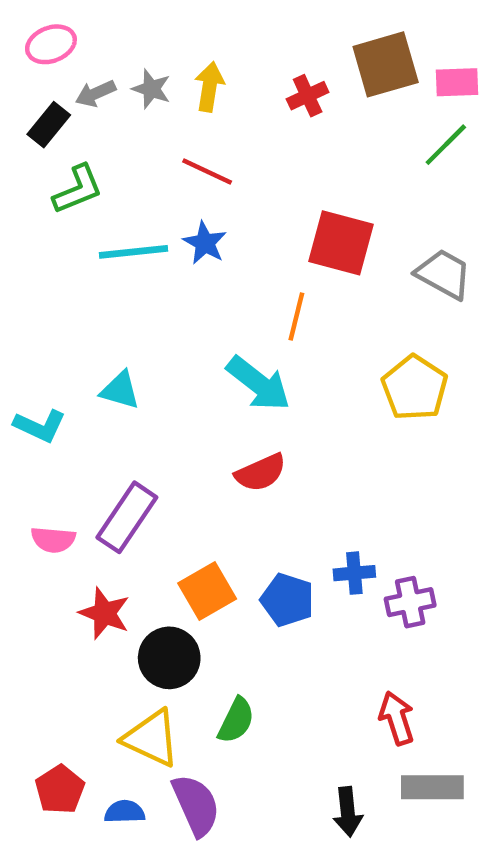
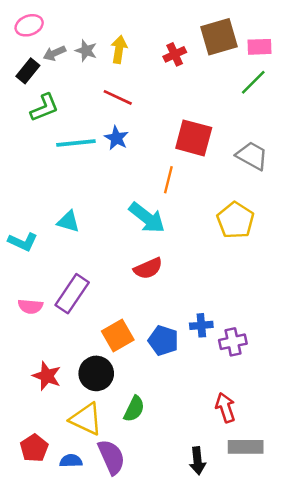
red star: (104, 613) -> (47, 376), moved

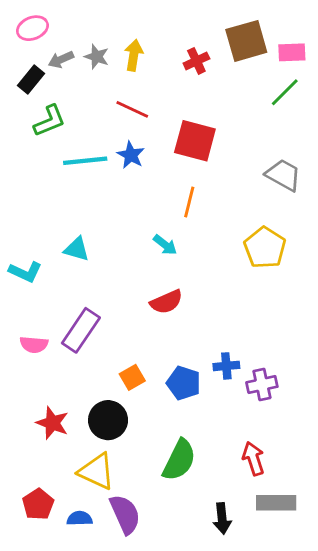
red square: (194, 138) -> (195, 141), moved
cyan arrow: (147, 218) -> (165, 245), size x0.6
orange square: (118, 335) -> (132, 377), size x0.7
green semicircle: (134, 409) -> (179, 460), moved, size x1.4

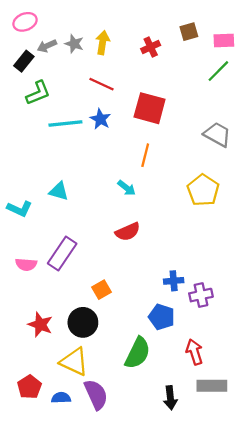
brown square: (246, 41) -> (189, 32), size x0.6
blue pentagon: (184, 383) -> (162, 317), moved

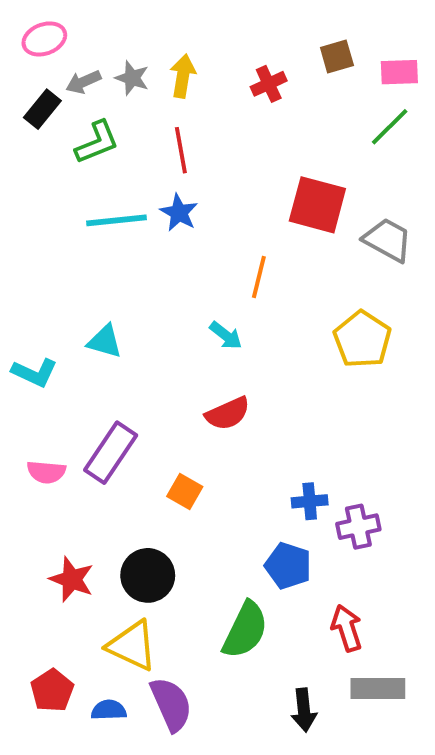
red line: (101, 84) -> (181, 150), turned 55
green L-shape: (38, 93) -> (97, 142), moved
red square: (150, 108) -> (317, 205), moved
orange square: (101, 290) -> (185, 492), moved, turned -30

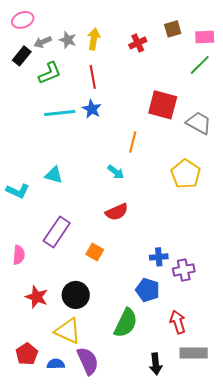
pink semicircle: (46, 472) -> (19, 255), moved, turned -90

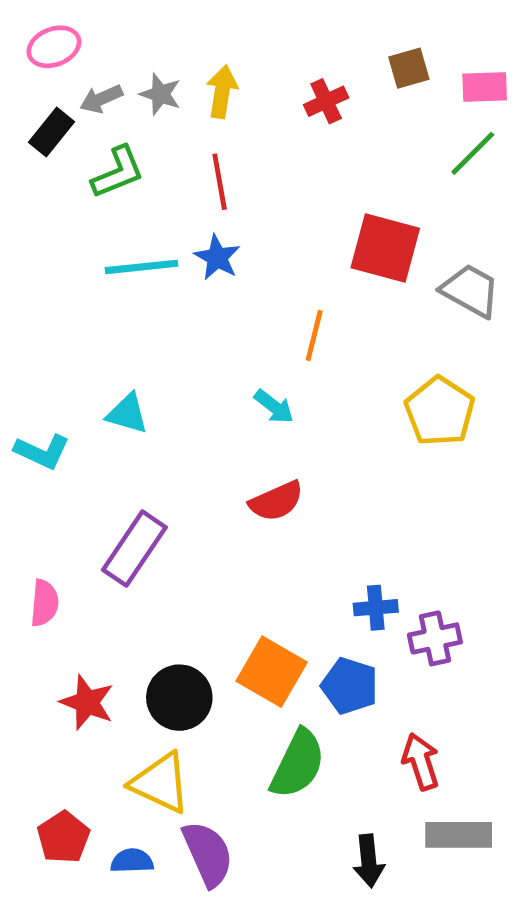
orange square: (95, 252) -> (272, 672), moved, size x1.6

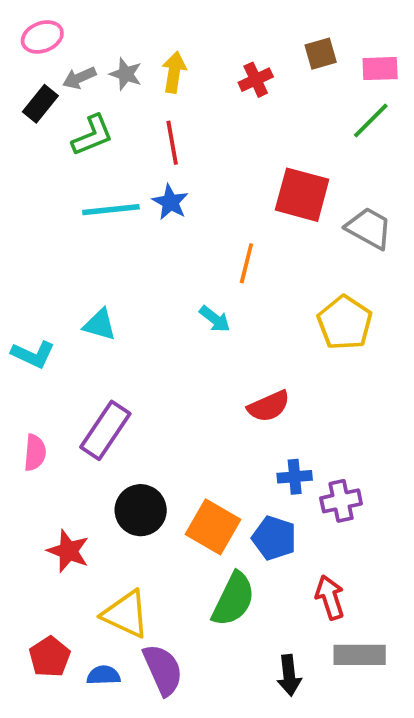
red semicircle: (276, 501) -> (269, 406), moved
pink semicircle: (44, 603) -> (35, 453), moved
black circle: (179, 698) -> (141, 510), moved

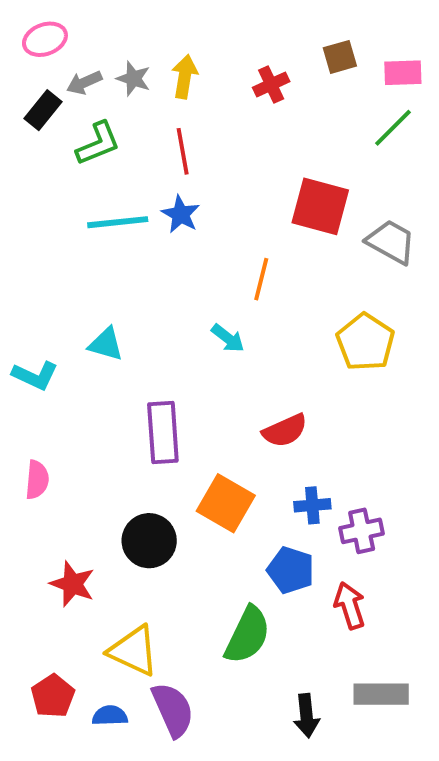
purple rectangle: (105, 430) -> (163, 433), moved, turned -38
orange square: (213, 527) -> (226, 503), moved
red arrow: (330, 597) -> (350, 606), moved

